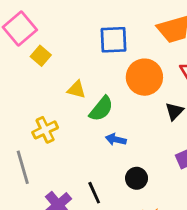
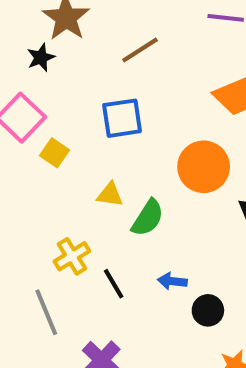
blue square: (113, 40) -> (122, 118), moved
blue arrow: (116, 139) -> (172, 281), moved
black line: (94, 193) -> (114, 284), moved

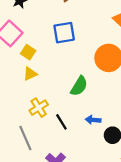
yellow triangle: (110, 195) -> (30, 74), moved, turned -32

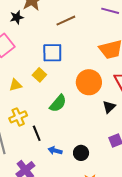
yellow square: (28, 52) -> (39, 75), moved
blue arrow: (93, 120) -> (55, 151), moved

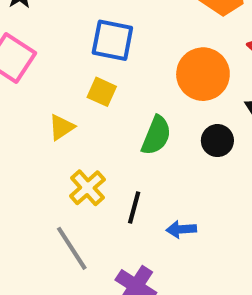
blue square: (52, 53) -> (112, 40), turned 30
black line: (37, 133) -> (134, 208), turned 56
black circle: (81, 153) -> (217, 141), moved

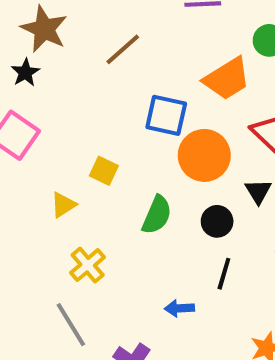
blue square: (112, 40) -> (166, 115), moved
black line: (134, 208) -> (224, 274), moved

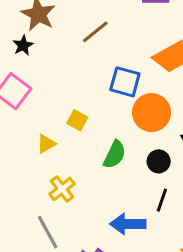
blue arrow: (179, 308) -> (128, 224), size x1.6

